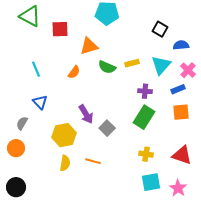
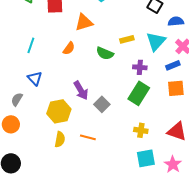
green semicircle: (107, 67) -> (105, 53), moved
cyan line: (36, 69) -> (31, 45), turned 42

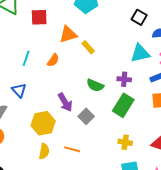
yellow rectangle: (127, 39) -> (88, 47), moved, turned 64
cyan triangle: (156, 41) -> (140, 53), turned 35
cyan line: (31, 45) -> (26, 58), moved
green semicircle: (105, 53) -> (95, 85), moved

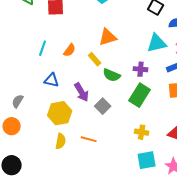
orange triangle: (68, 34) -> (108, 37), moved
yellow rectangle: (88, 47) -> (95, 59), moved
blue triangle: (19, 90) -> (52, 80), moved, turned -35

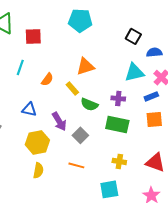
cyan line: (43, 48) -> (20, 67), moved
green rectangle: (140, 95) -> (117, 124), turned 70
orange line: (89, 139) -> (76, 165), moved
cyan square: (147, 160) -> (109, 189), moved

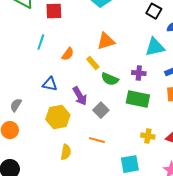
yellow cross: (119, 161) -> (148, 136), moved
yellow semicircle: (38, 170) -> (66, 152), moved

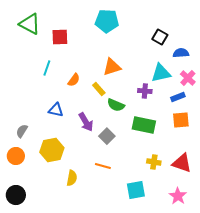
purple cross: (139, 73) -> (145, 91), moved
yellow hexagon: (58, 117) -> (52, 150), moved

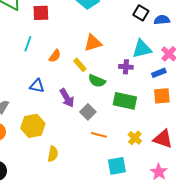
blue semicircle: (181, 53) -> (162, 20), moved
yellow cross: (154, 162) -> (135, 138), turned 32
orange line: (103, 166) -> (99, 135), moved

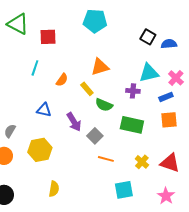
yellow semicircle: (53, 154) -> (54, 189), moved

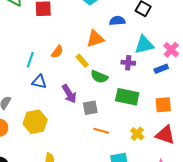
blue semicircle: (169, 44) -> (117, 21), moved
cyan line: (35, 68) -> (30, 60), moved
orange square: (169, 120) -> (163, 105), moved
gray square: (95, 136) -> (90, 108), turned 35

